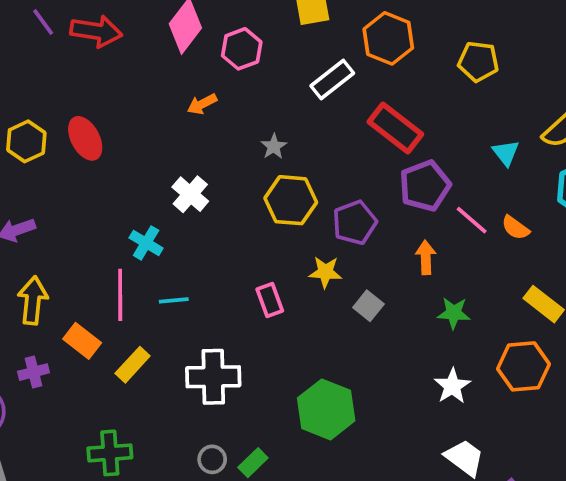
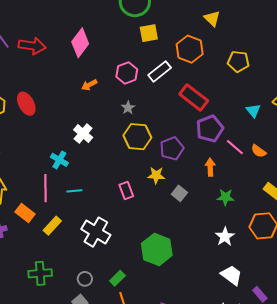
pink hexagon: (242, 49) -> (127, 73), moved
white cross: (213, 377) -> (96, 232), turned 32
gray circle: (212, 459) -> (85, 279), moved

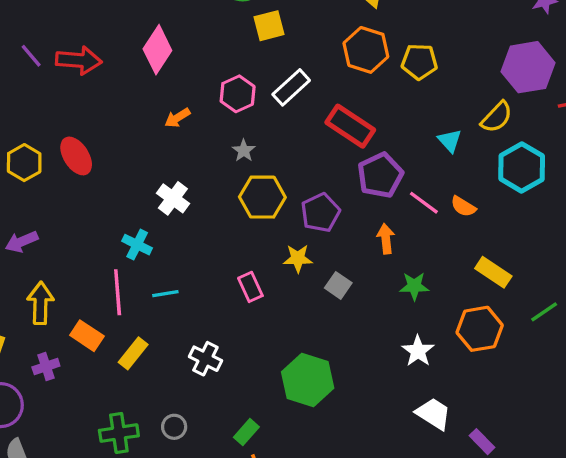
orange hexagon: (190, 49) -> (366, 50), moved
white cross: (96, 232) -> (205, 359), size x0.7
gray circle: (85, 279) -> (174, 427), moved

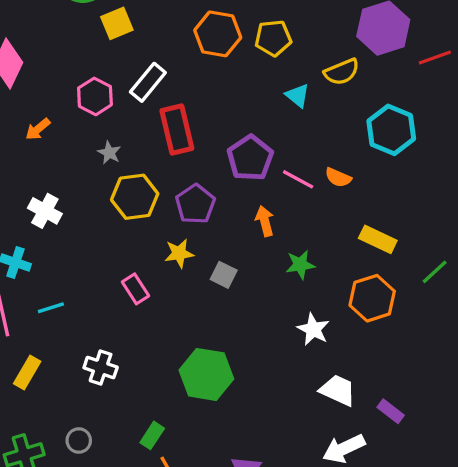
yellow semicircle: (497, 117) -> (342, 72), moved, turned 32
red rectangle: (350, 126) -> (177, 130), moved, turned 51
cyan triangle: (450, 141) -> (298, 96), moved

